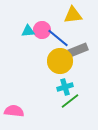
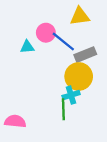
cyan triangle: (28, 31) -> (27, 47), moved
yellow circle: (60, 61) -> (79, 76), moved
green line: (70, 101) -> (63, 109), moved, turned -54

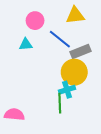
pink circle: (46, 33) -> (35, 21), moved

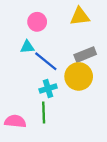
blue line: (60, 39) -> (46, 61), moved
cyan cross: (67, 90) -> (48, 88), moved
green line: (60, 103) -> (44, 113), moved

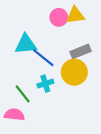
pink circle: (37, 22) -> (59, 17), moved
cyan triangle: (27, 47) -> (26, 44), size x1.6
green line: (44, 113) -> (23, 94), moved, turned -36

